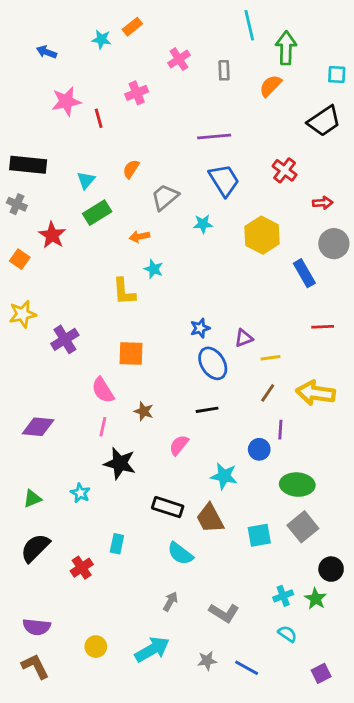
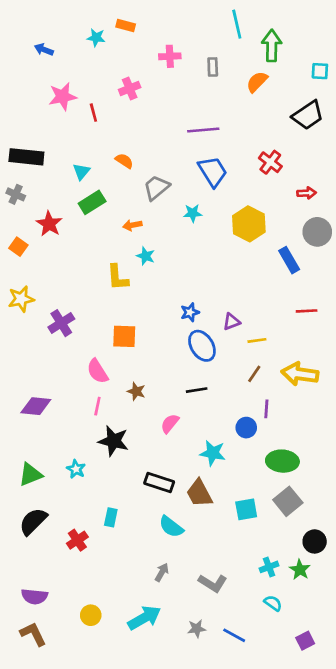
orange rectangle: (132, 27) -> (126, 25), turned 54
pink cross: (179, 59) -> (170, 56), turned 30
orange semicircle: (131, 169) -> (124, 161), turned 90
green triangle: (32, 499) -> (30, 474), size x1.4

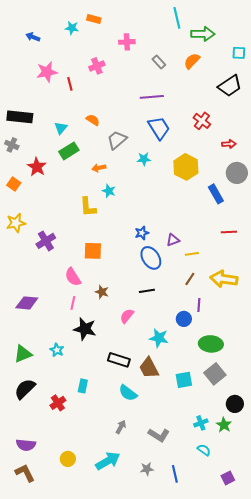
green arrow: (272, 46) -> (203, 34), turned 90
gray rectangle: (213, 67) -> (159, 62), moved, turned -40
blue line: (234, 635) -> (175, 474), turned 48

